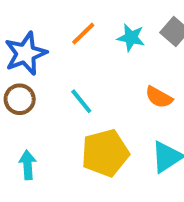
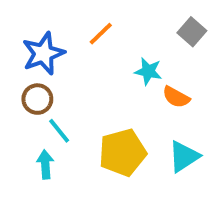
cyan star: (131, 38) -> (148, 71), moved
cyan line: (81, 101) -> (59, 131), moved

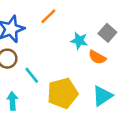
gray square: (192, 32) -> (107, 33), moved
cyan line: (59, 131) -> (32, 75), moved

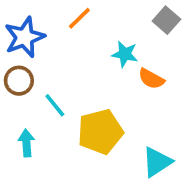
gray square: (107, 33) -> (166, 20), moved
cyan triangle: (102, 96) -> (157, 162), moved

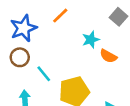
cyan star: (125, 54) -> (91, 40), turned -30

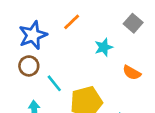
orange semicircle: (108, 56) -> (132, 73), moved

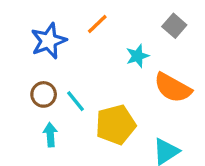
brown circle: (29, 66) -> (44, 94), moved
orange semicircle: (132, 73) -> (173, 88), size x1.6

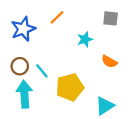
gray square: (174, 26) -> (111, 18), turned -35
orange semicircle: (173, 88) -> (109, 62), size x0.6
cyan arrow: (50, 135) -> (24, 94), size x1.6

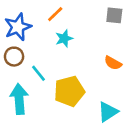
cyan star: (85, 39) -> (64, 39), moved
brown circle: (20, 66) -> (14, 57), moved

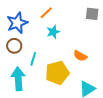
orange semicircle: (113, 63) -> (80, 56), moved
cyan line: (38, 73) -> (33, 59), turned 56

